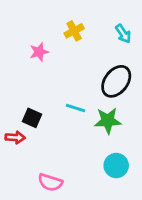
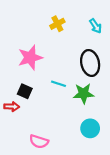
pink star: (39, 52) -> (30, 58), moved, size x1.6
black ellipse: (116, 81) -> (90, 63), turned -50

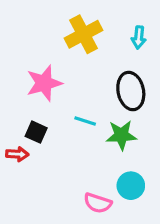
yellow cross: (57, 24) -> (83, 34), size x1.6
cyan arrow: (96, 26) -> (139, 37), turned 40
pink semicircle: (39, 141) -> (98, 203), moved

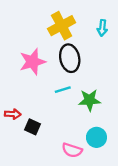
black ellipse: (131, 91) -> (70, 58), moved
cyan line: (85, 121) -> (63, 90), turned -35
black square: (36, 132) -> (32, 127), moved

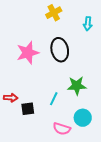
yellow cross: (62, 26) -> (54, 13), moved, size x0.7
cyan line: (63, 90) -> (54, 99), moved, turned -48
black square: (32, 127) -> (28, 109), turned -32

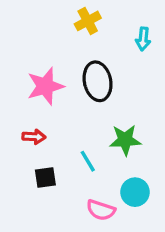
red arrow: (11, 98) -> (34, 137), moved
cyan line: (54, 99) -> (88, 161), turned -56

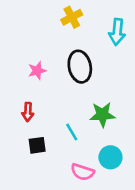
cyan arrow: (143, 39) -> (117, 32), size x1.4
pink star: (45, 86) -> (37, 71), size x0.6
red arrow: (34, 137) -> (28, 112), turned 90

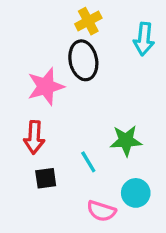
black ellipse: (80, 67) -> (83, 60), moved
pink star: (37, 71) -> (46, 87), size x1.6
red arrow: (28, 112) -> (34, 137), size x1.4

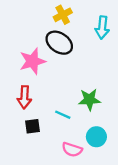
black ellipse: (83, 60) -> (59, 43), turned -44
cyan line: (88, 162) -> (63, 115), turned -35

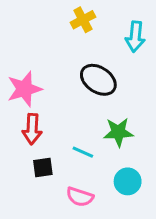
black ellipse: (59, 43) -> (98, 80), moved
pink star: (33, 61) -> (24, 89), moved
pink semicircle: (72, 150) -> (80, 197), moved

